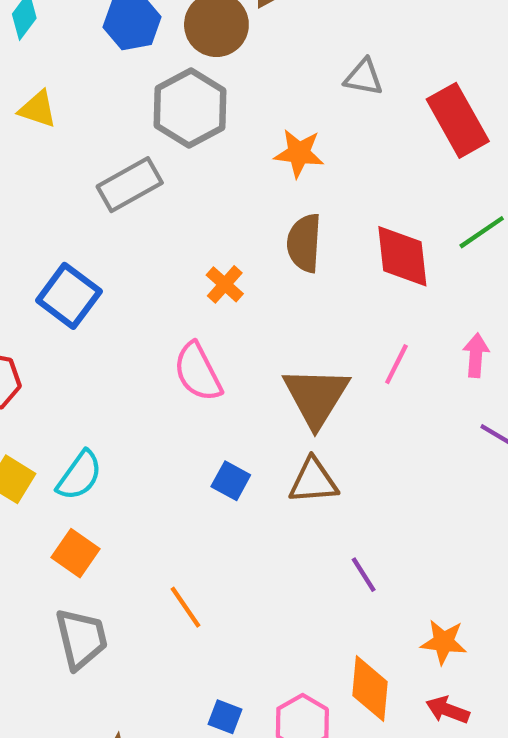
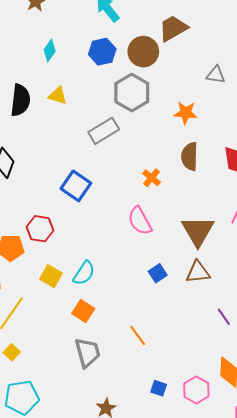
blue square: (231, 481) -> (158, 273), turned 30

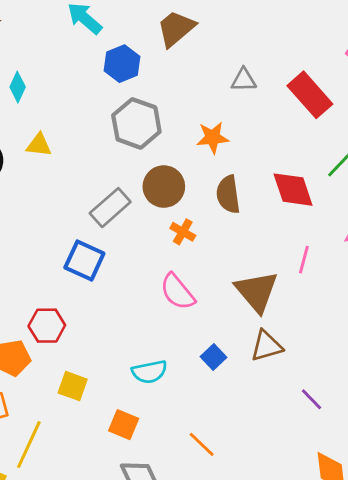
blue hexagon: (102, 52) -> (122, 64), moved
brown circle: (143, 52) -> (164, 187), moved
gray rectangle: (104, 131) -> (110, 208), moved
cyan semicircle: (84, 273) -> (149, 372), moved, turned 55

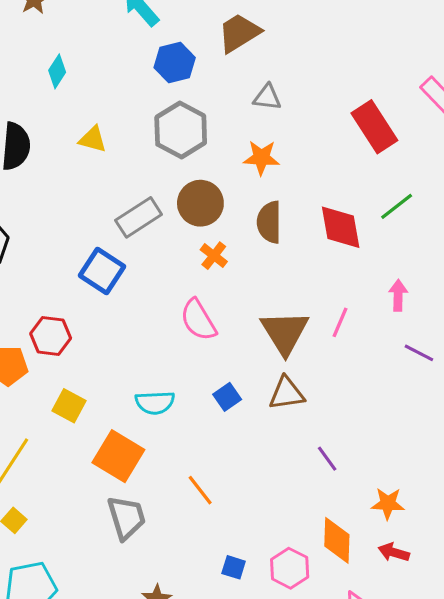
gray triangle: (244, 80) -> (267, 97), moved
yellow triangle: (39, 145) -> (93, 139), moved
pink line: (304, 260) -> (340, 322), moved
orange square: (124, 425) -> (118, 456), size x1.5

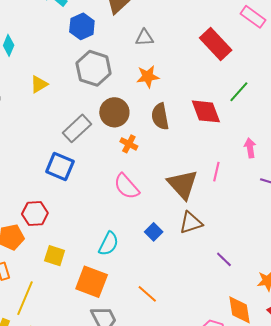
yellow triangle: (93, 139) -> (39, 84), turned -36
cyan semicircle: (155, 403) -> (109, 244), turned -50

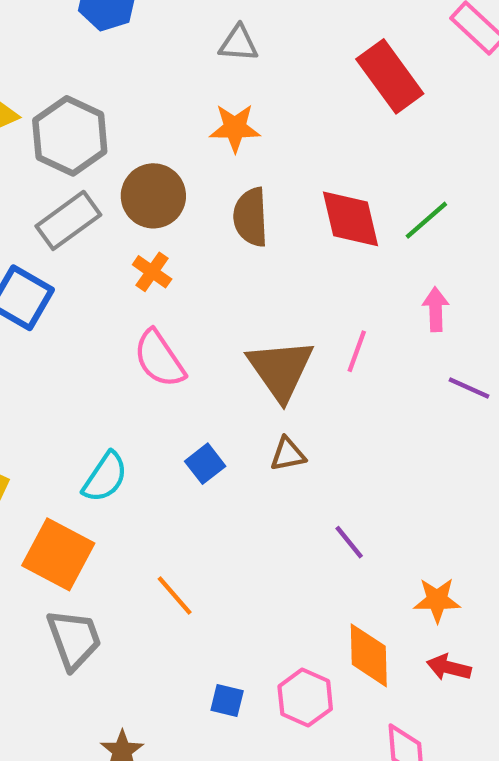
gray hexagon: (94, 68) -> (70, 136), moved
green line: (239, 92) -> (426, 220), moved
orange cross: (129, 144) -> (152, 272), moved
brown triangle: (191, 223) -> (288, 454), size x0.7

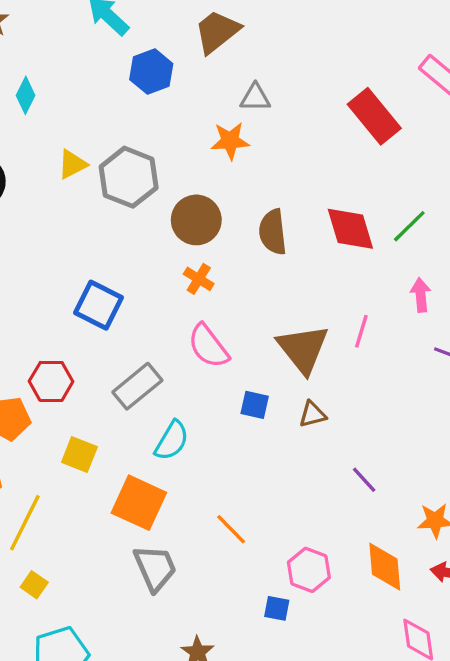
orange star: (235, 128) -> (230, 141), moved
gray rectangle: (68, 220) -> (137, 386), moved
blue square: (205, 464) -> (255, 405), moved, turned -36
pink hexagon: (305, 698) -> (309, 570), moved

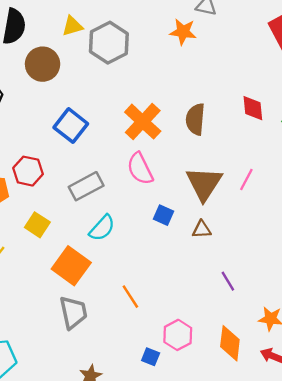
brown circle: (196, 220) -> (43, 64), moved
red diamond: (350, 229) -> (253, 108), size x0.7
brown semicircle: (273, 232) -> (195, 119), moved
orange cross: (199, 279) -> (143, 122), size x1.8

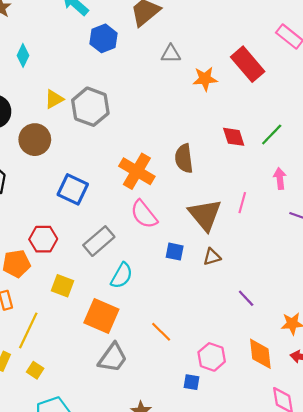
orange star: (183, 32) -> (205, 79), moved
gray trapezoid: (73, 312) -> (113, 358), turned 60

